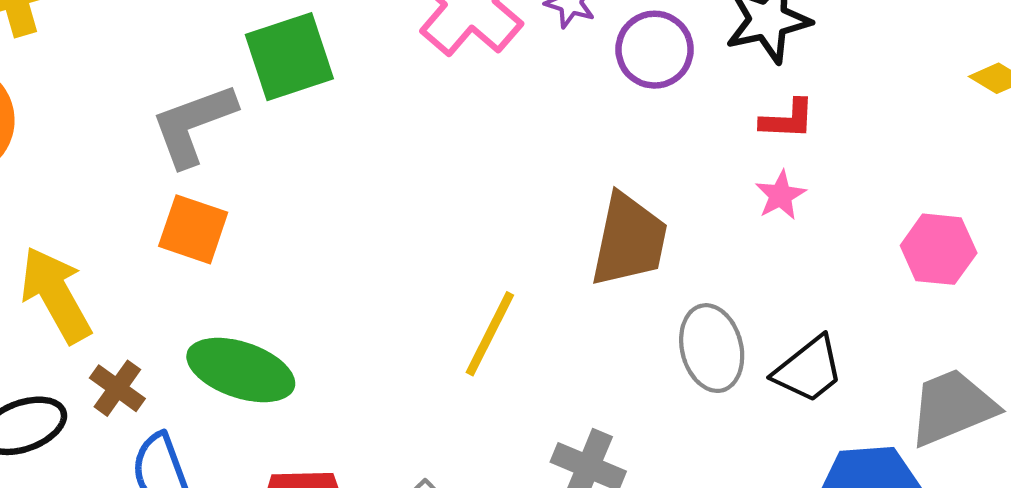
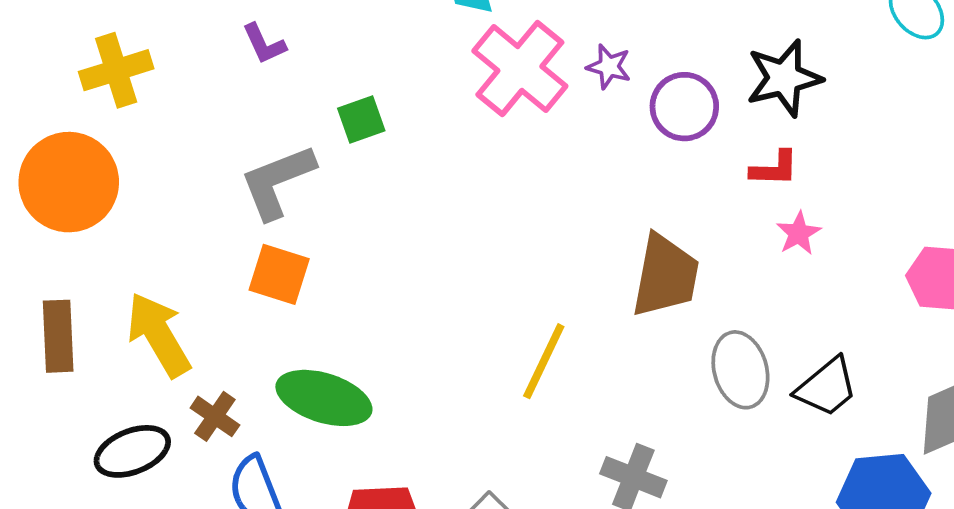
green square: (289, 57) -> (361, 120), size x0.6
red L-shape: (788, 119) -> (774, 168), moved

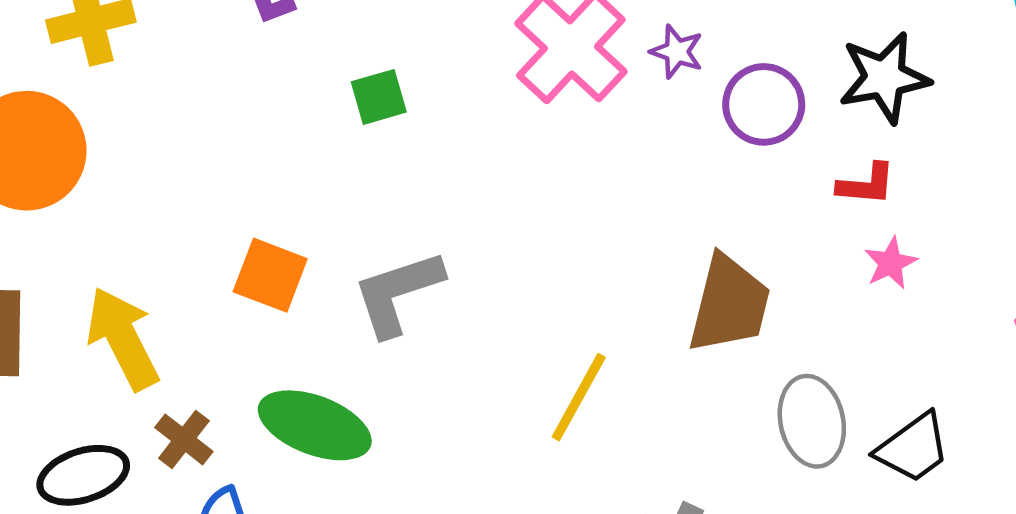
gray L-shape: (277, 182) -> (398, 293), moved

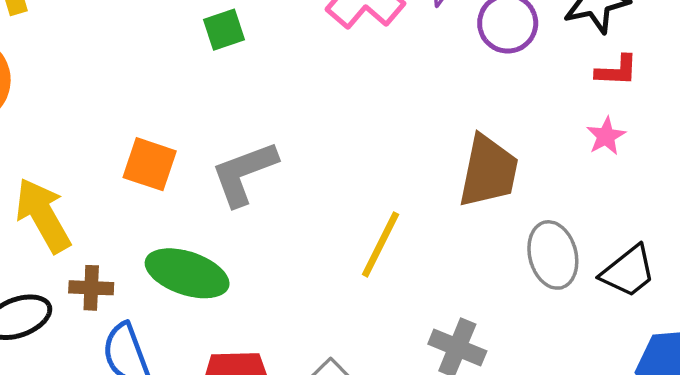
red L-shape: (866, 184) -> (617, 71), moved
brown cross: (184, 439) -> (91, 288), turned -33

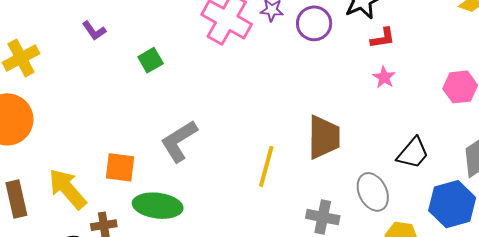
orange square: (150, 164) -> (120, 167), moved
brown trapezoid: (488, 171) -> (324, 137), moved
gray ellipse: (553, 255) -> (373, 192), moved

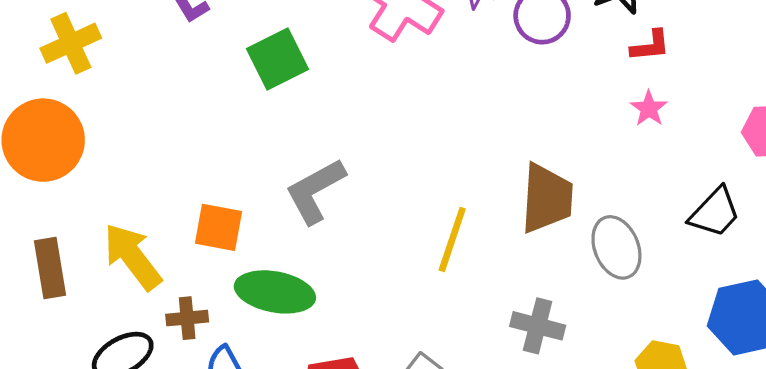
green square: (151, 60) -> (277, 59), size x1.5
black trapezoid: (413, 153) -> (715, 212), moved
gray ellipse: (373, 192) -> (616, 247), moved

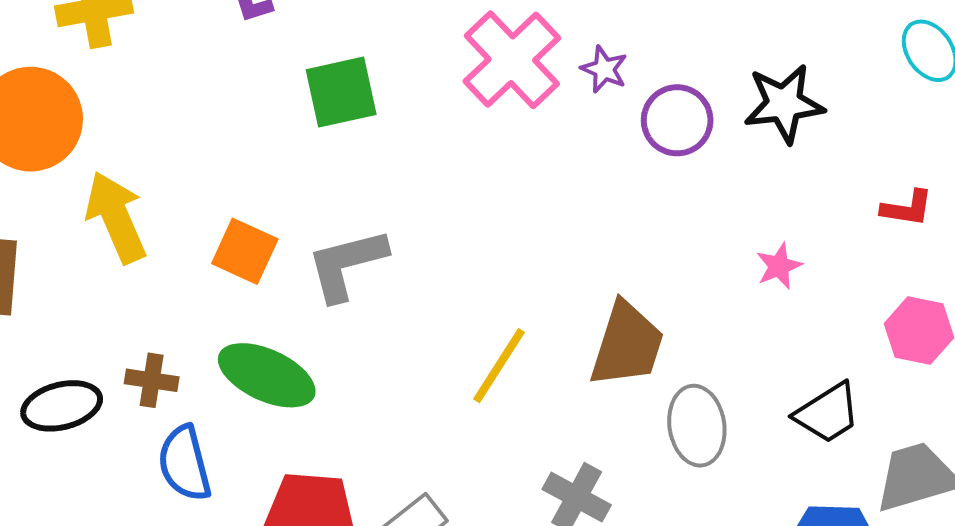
red L-shape: (650, 46) -> (907, 208), moved
orange square: (219, 227) -> (245, 251), moved
yellow arrow: (133, 257) -> (116, 217), moved

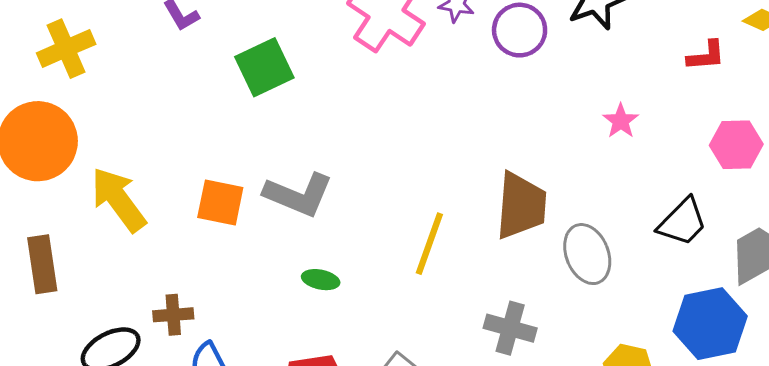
gray L-shape: (347, 264) -> (298, 195), turned -130
green ellipse: (267, 375) -> (321, 280), moved, size x0.5

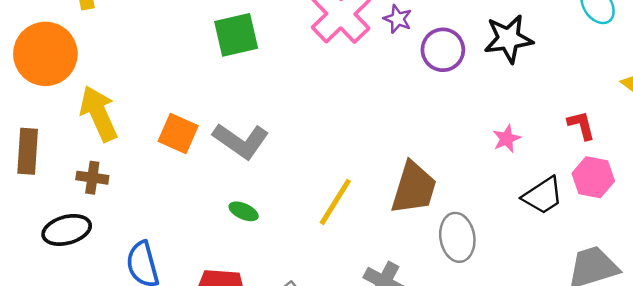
red L-shape: (706, 56) -> (581, 125), moved, turned -112
black trapezoid: (682, 222) -> (543, 196), moved
brown cross: (173, 315) -> (92, 178), moved

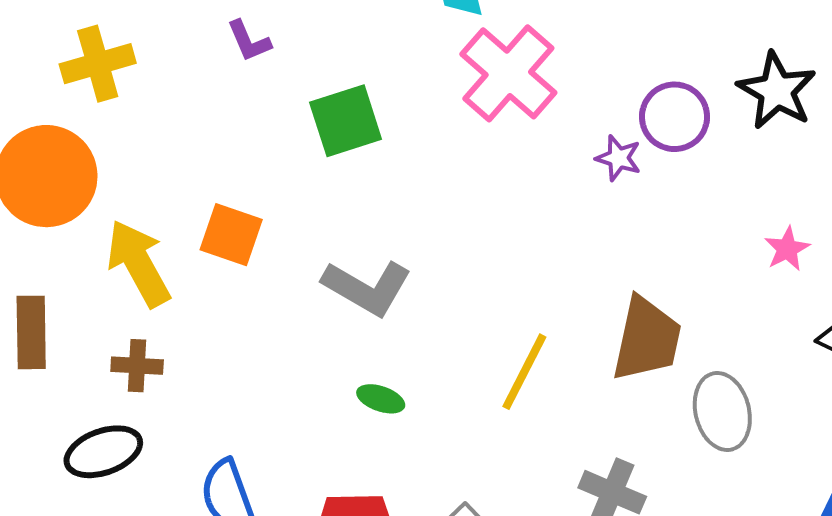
purple star: (398, 19) -> (618, 158), moved
black star: (508, 39) -> (777, 91), turned -30
orange square: (178, 134) -> (231, 235), moved

